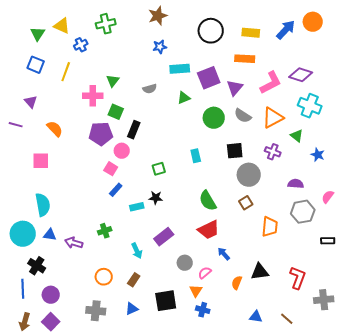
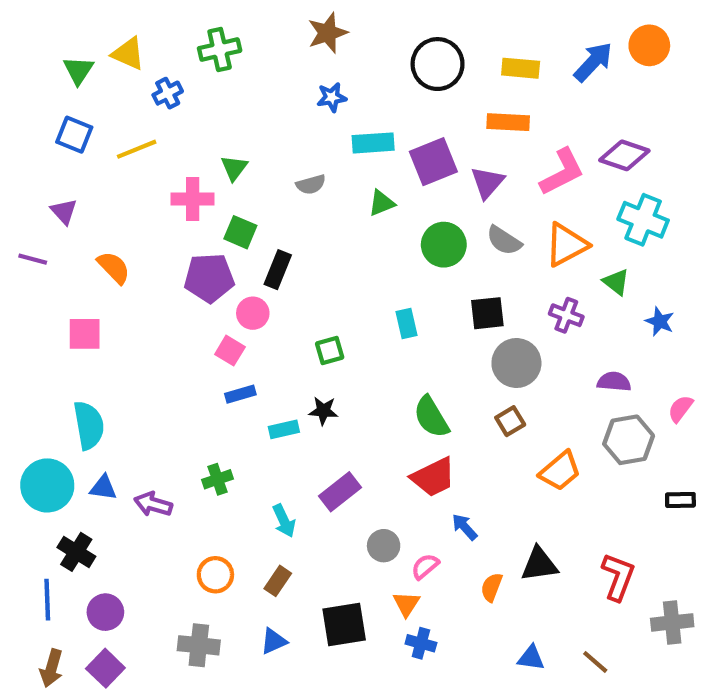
yellow line: (66, 72) -> (137, 149), turned 48
blue rectangle: (116, 190) -> (240, 394), turned 32
orange trapezoid: (270, 227) -> (560, 471), turned 45

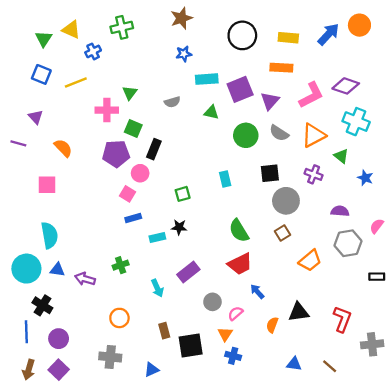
green triangle: (381, 203) -> (211, 112), turned 35
brown rectangle: (278, 581) -> (164, 331), moved, turned -49
blue triangle: (274, 641) -> (152, 370), moved

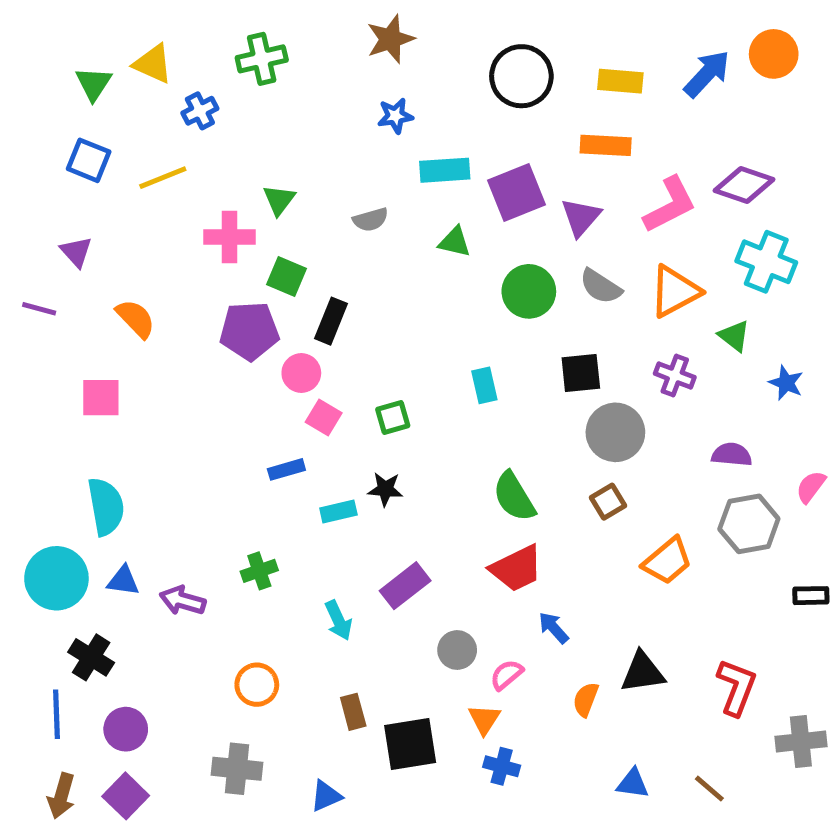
pink square: (127, 194) -> (324, 418), moved

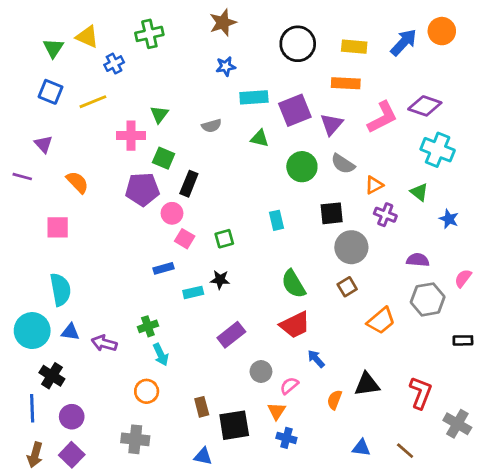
orange triangle: (675, 291) -> (374, 185), moved, size x0.6
cyan arrow: (338, 620) -> (161, 355), moved
gray cross: (801, 742) -> (457, 424), turned 36
blue triangle: (326, 796) -> (203, 456), moved, turned 36

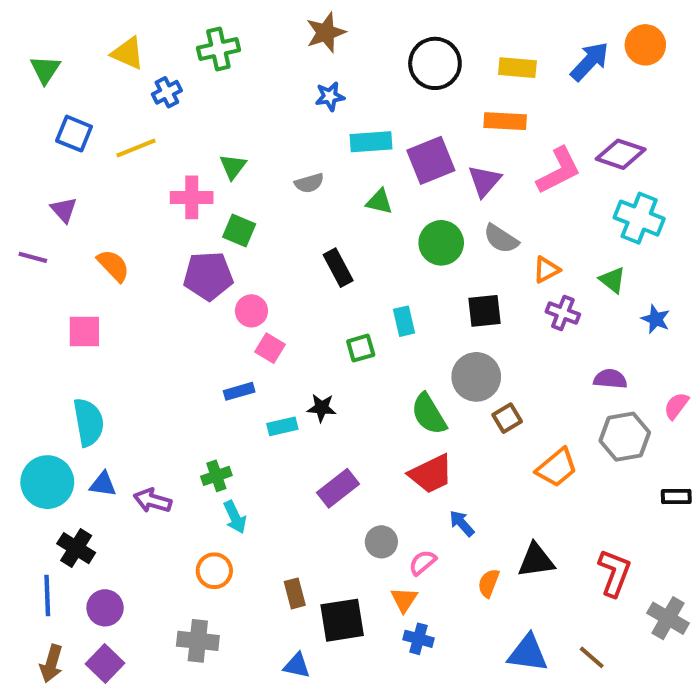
green triangle: (53, 48) -> (45, 70), moved
black rectangle: (189, 184) -> (338, 268), moved, turned -50
green square: (224, 239) -> (361, 348), moved
gray circle: (351, 247) -> (476, 377), moved
blue triangle: (361, 448) -> (528, 653), size x1.5

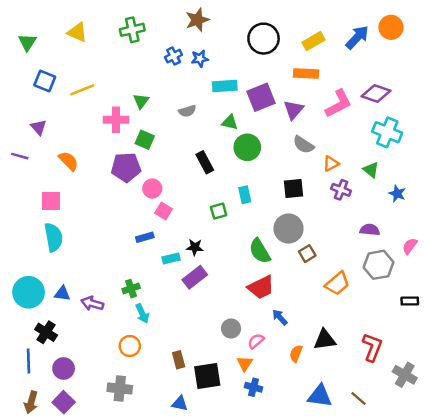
yellow rectangle: (517, 68) -> (313, 41), turned -35
blue cross: (167, 92) -> (174, 56), moved
green circle: (441, 243) -> (247, 147), moved
cyan semicircle: (89, 422) -> (54, 237), moved
purple rectangle: (338, 488) -> (195, 277), moved

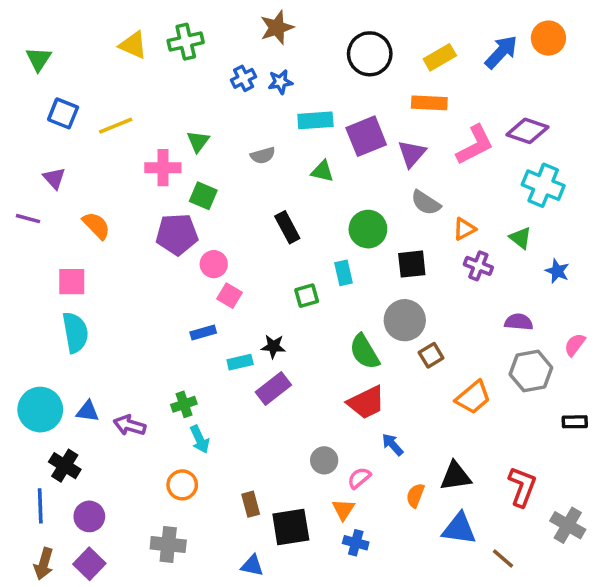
yellow triangle: (77, 32) -> (133, 45), moved
green circle: (247, 147) -> (368, 229), moved
blue triangle: (320, 396) -> (459, 529), moved

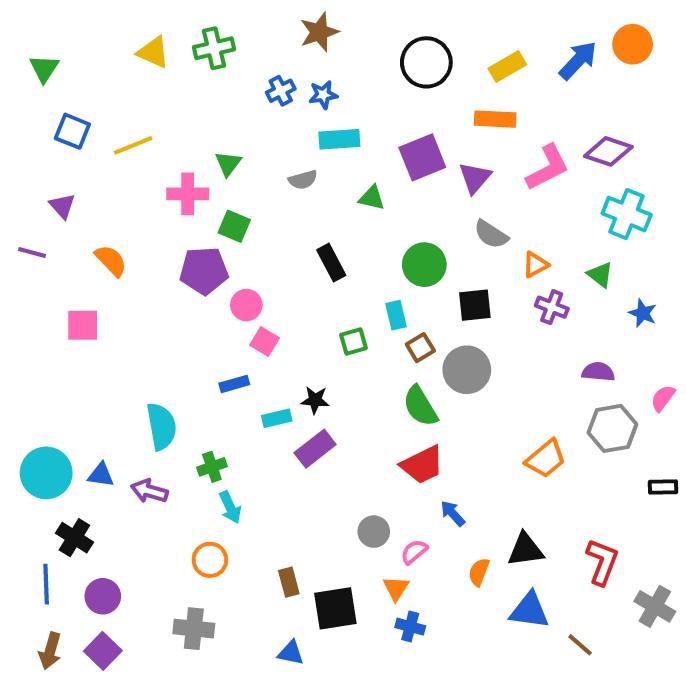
cyan rectangle: (315, 120) -> (339, 139), moved
cyan semicircle: (75, 332) -> (161, 426), moved
brown square: (431, 355) -> (420, 348), moved

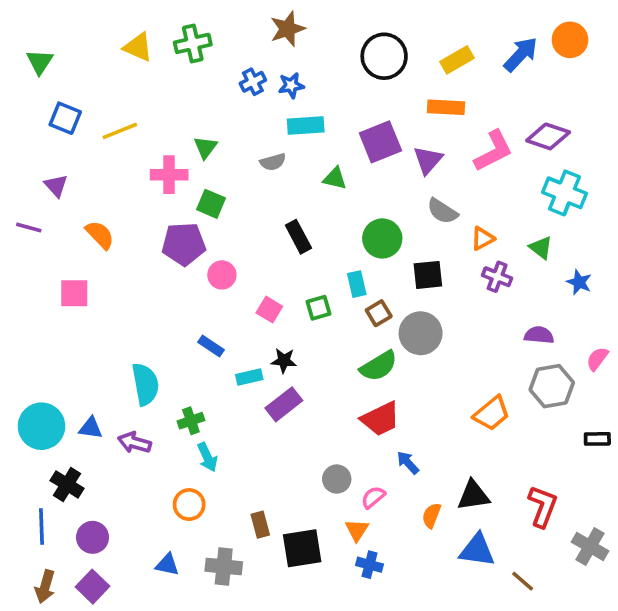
pink square: (265, 341) -> (269, 310), moved
blue rectangle: (234, 384) -> (211, 346), turned 50
green semicircle: (420, 406) -> (379, 366), turned -90
gray cross: (194, 629) -> (224, 567), moved
blue triangle: (291, 653) -> (167, 565), moved

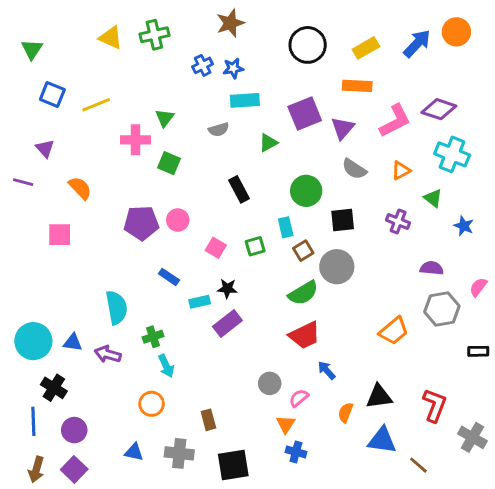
green triangle: (335, 178) -> (268, 143), turned -42
orange triangle: (483, 238) -> (401, 170), moved
purple pentagon: (184, 244) -> (141, 223), moved
black square: (302, 548) -> (233, 465), moved

